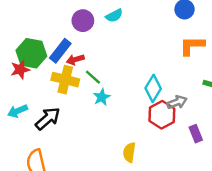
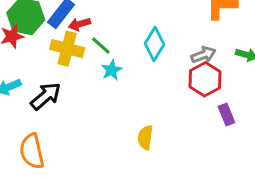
cyan diamond: (153, 88) -> (154, 44), moved
gray arrow: (177, 102) -> (203, 55), moved
red hexagon: (162, 115) -> (205, 79), moved

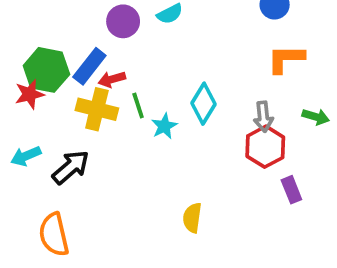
green line: (101, 46) -> (138, 106), turned 30
gray arrow: (203, 55) -> (263, 117), turned 105
cyan star: (112, 70) -> (164, 126), moved

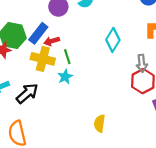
cyan diamond: (203, 104) -> (113, 40), moved
cyan star: (164, 126) -> (65, 77), moved

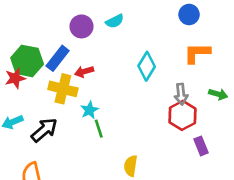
red arrow: (52, 41) -> (84, 72), moved
green line: (67, 57) -> (99, 129), moved

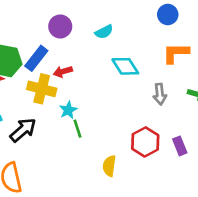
cyan semicircle: (115, 21) -> (104, 32), moved
cyan diamond: (147, 66) -> (125, 66), turned -64
red hexagon: (182, 115) -> (145, 142), moved

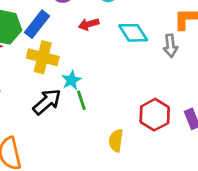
red arrow: (63, 72) -> (89, 24), moved
gray arrow: (160, 94) -> (170, 46), moved
black arrow: (23, 130) -> (47, 102), moved

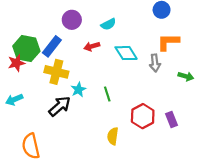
green line: (81, 100) -> (107, 94), moved

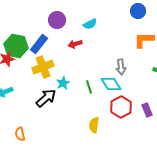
cyan diamond: (126, 53) -> (111, 84), moved
gray arrow: (155, 63) -> (121, 67), moved
yellow cross: (56, 72) -> (43, 67), turned -35
orange semicircle: (31, 146) -> (20, 134), size x0.6

